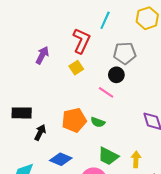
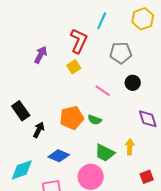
black circle: (116, 75) -> (133, 83), moved
black rectangle: (22, 113) -> (21, 111), turned 54
yellow arrow: (136, 159) -> (130, 147), moved

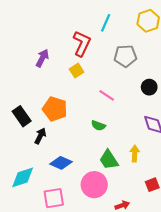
black circle: (133, 83) -> (149, 87), moved
orange pentagon: (72, 118) -> (55, 109), moved, turned 30
green trapezoid: (105, 153) -> (109, 160), turned 30

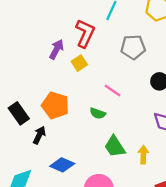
purple arrow: (42, 58) -> (56, 49), moved
green semicircle: (98, 126) -> (98, 113), moved
green trapezoid: (109, 160) -> (115, 147), moved

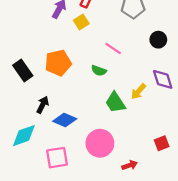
orange pentagon: (55, 105) -> (58, 63), turned -30
black arrow: (39, 135) -> (43, 105), moved
yellow arrow: (143, 155) -> (138, 91), moved, turned -140

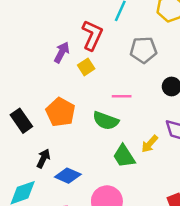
pink line: (113, 49) -> (122, 96), turned -35
orange pentagon: (58, 63) -> (61, 112), turned -30
green semicircle: (99, 71) -> (106, 121), size x1.5

